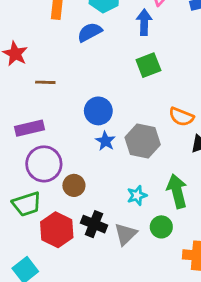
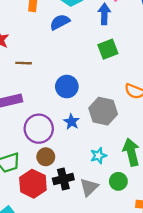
blue star: (105, 141) -> (72, 122), moved
purple circle: (44, 164) -> (39, 129), moved
brown circle: (74, 185) -> (46, 157), moved
black cross: (94, 224) -> (63, 179), turned -36

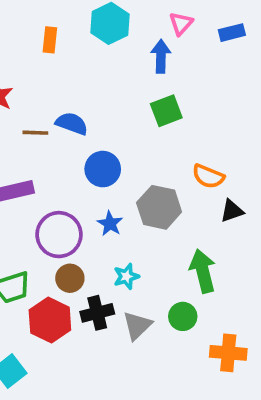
blue semicircle: (60, 22) -> (72, 124), moved, turned 48
cyan star: (98, 156) -> (126, 276), moved

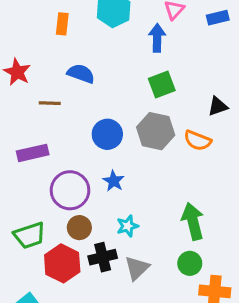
blue semicircle: (72, 124) -> (81, 74), moved
gray hexagon: (159, 207) -> (156, 131), moved
black triangle: (232, 211) -> (218, 106), moved
green circle: (183, 316) -> (190, 263), moved

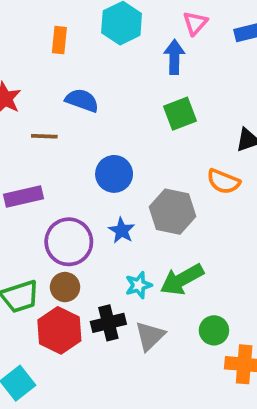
gray hexagon: (156, 131) -> (172, 212), moved
green arrow: (193, 221) -> (182, 279), moved, turned -105
brown circle: (79, 228) -> (65, 287), moved

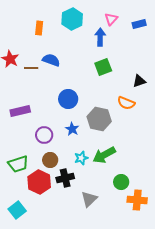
brown line: (44, 136) -> (31, 68), moved
purple circle: (69, 242) -> (44, 135), size x0.7
brown circle: (65, 287) -> (50, 160), moved
gray triangle: (150, 336) -> (89, 199), moved

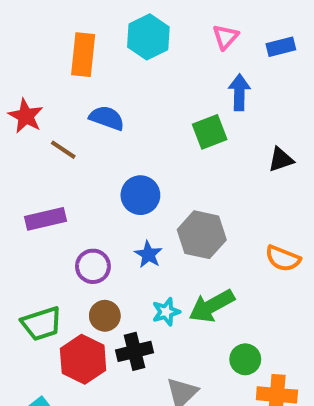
orange rectangle: (39, 28) -> (83, 55), size x1.5
blue arrow: (100, 37) -> (239, 92), moved
brown line: (31, 68) -> (63, 150), moved, turned 32
orange semicircle: (126, 103) -> (283, 258), moved

